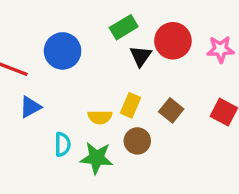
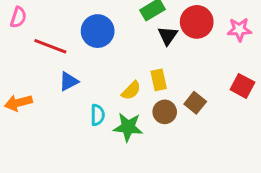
yellow rectangle: (130, 105) -> (159, 80), turned -35
brown square: (171, 110) -> (195, 103), moved
yellow semicircle: (100, 117) -> (131, 91), turned -45

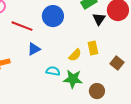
brown circle: (165, 112) -> (97, 91), moved
cyan semicircle: (98, 115) -> (53, 71), turned -80

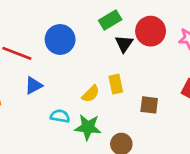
brown square: (117, 63) -> (149, 105), turned -32

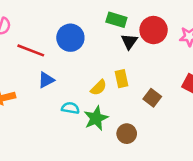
green rectangle: (110, 20) -> (116, 20), turned 48
brown square: (149, 105) -> (152, 98), turned 30
green star: (88, 127) -> (96, 118), turned -30

